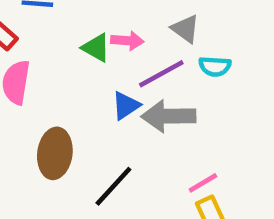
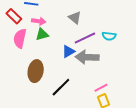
gray triangle: (185, 29) -> (75, 18), moved
pink arrow: (127, 41) -> (39, 21), moved
green triangle: (96, 48) -> (42, 34), moved, turned -48

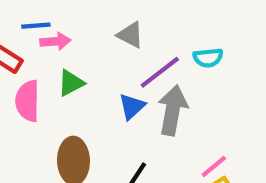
pink arrow: (39, 21) -> (55, 41), moved
gray arrow: (87, 57) -> (173, 110), turned 110

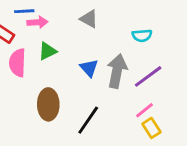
purple line: (160, 72) -> (148, 76), moved
blue triangle: (132, 106) -> (89, 68), turned -30

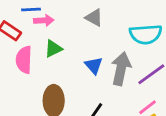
cyan semicircle: (142, 36) -> (146, 34), size x1.6

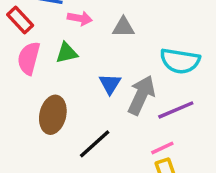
gray triangle: (94, 18) -> (123, 27), turned -42
pink arrow: (44, 20) -> (80, 18), moved

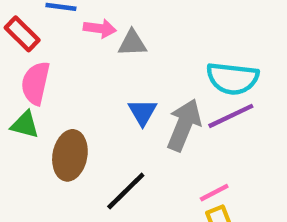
gray triangle: (123, 27) -> (132, 43), moved
green triangle: (67, 53) -> (25, 125), moved, turned 30
purple line: (176, 110) -> (231, 116), moved

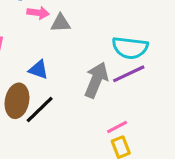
blue triangle: (143, 112) -> (38, 70), moved, turned -40
black line: (126, 191) -> (40, 110), moved

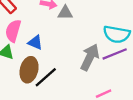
blue triangle: (38, 70) -> (35, 42), moved

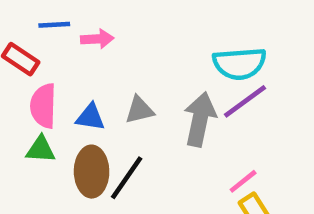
gray triangle: (65, 13) -> (139, 110), moved

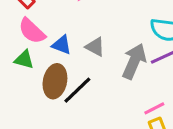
pink semicircle: (43, 106) -> (32, 31), turned -60
gray triangle: (139, 110) -> (95, 47), turned 30

